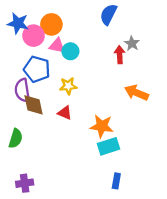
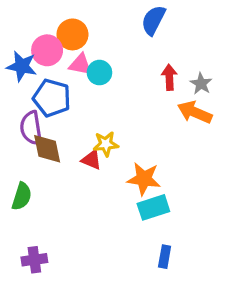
blue star: (18, 23) -> (22, 66), moved
gray star: (132, 43) -> (201, 84), moved
yellow star: (68, 86) -> (106, 144), moved
orange arrow: (136, 93) -> (195, 112), moved

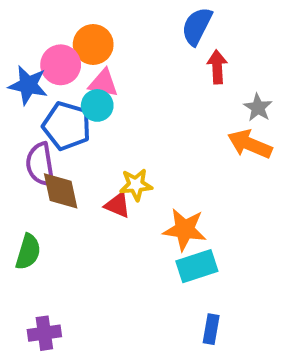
cyan circle: (99, 73) -> (97, 105), moved
red arrow: (169, 77) -> (217, 67), moved

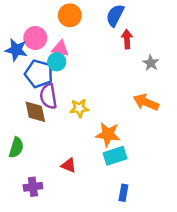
orange circle: (93, 44) -> (70, 15), moved
orange arrow: (250, 144) -> (146, 102), moved
purple semicircle: (40, 164) -> (48, 96), moved
red triangle: (118, 205) -> (69, 165), moved
purple cross: (44, 333) -> (33, 187), moved

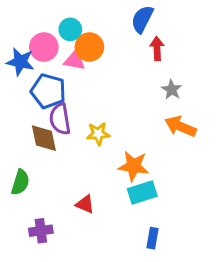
orange circle: (70, 15) -> (89, 47), moved
cyan circle: (57, 62) -> (70, 29), moved
gray star: (151, 63) -> (172, 90), moved

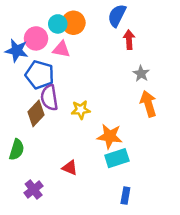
orange circle: (89, 47) -> (73, 23), moved
orange arrow: (180, 126) -> (148, 104), turned 50
brown diamond: (44, 138) -> (36, 113), turned 55
purple cross: (41, 231) -> (34, 189), turned -30

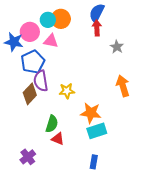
red arrow: (129, 40) -> (97, 28), moved
gray star: (141, 73) -> (117, 47), moved
blue pentagon: (40, 75) -> (33, 62), turned 30
green semicircle: (17, 150) -> (52, 124), moved
blue rectangle: (125, 196) -> (94, 162), moved

